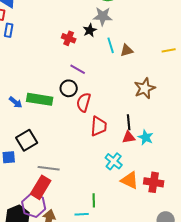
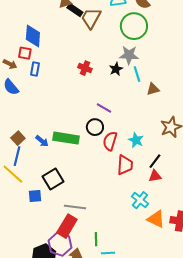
red cross: (69, 38) -> (85, 68), moved
cyan line: (111, 45) -> (137, 74), moved
black line: (129, 122) -> (155, 161), turned 42
cyan star: (146, 137) -> (136, 140), moved
green line: (94, 200) -> (96, 239), moved

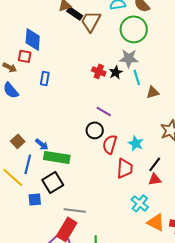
red cross: (85, 68) -> (99, 71), moved
blue rectangle: (35, 69) -> (45, 78), moved
green rectangle: (66, 138) -> (57, 157), moved
blue line: (17, 156) -> (28, 164), moved

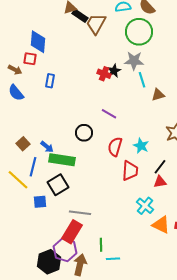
black star: (116, 72) -> (114, 71), moved
black circle: (95, 130) -> (84, 133), moved

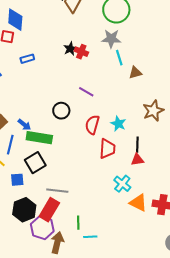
black star: (114, 71) -> (70, 49), moved
blue rectangle: (50, 81) -> (27, 59), turned 64
black line: (160, 167) -> (137, 145), turned -35
black hexagon: (49, 262) -> (24, 210), moved

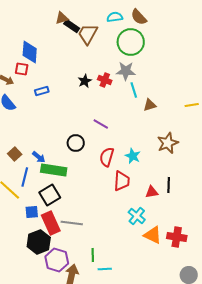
red cross: (81, 52) -> (105, 80), moved
black line: (137, 145) -> (169, 185), moved
red rectangle: (49, 210) -> (51, 223), moved, turned -55

